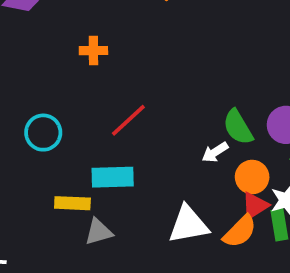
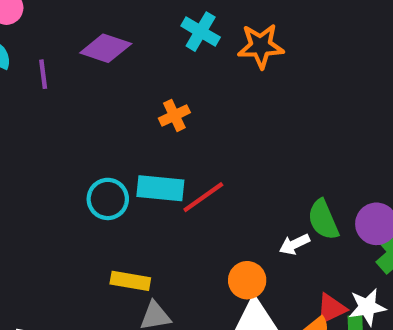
orange cross: (93, 51) -> (174, 115), turned -32
cyan rectangle: (113, 177) -> (160, 188), moved
orange circle: (252, 177) -> (247, 280), moved

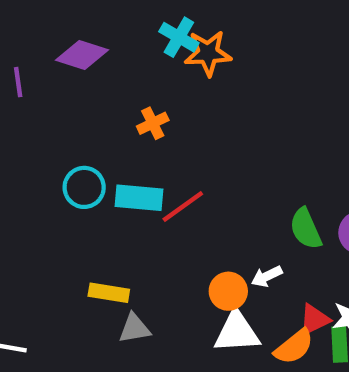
orange star: (261, 46) -> (208, 53), moved
cyan circle: (108, 199) -> (84, 187), moved
white arrow: (294, 244) -> (267, 276), moved

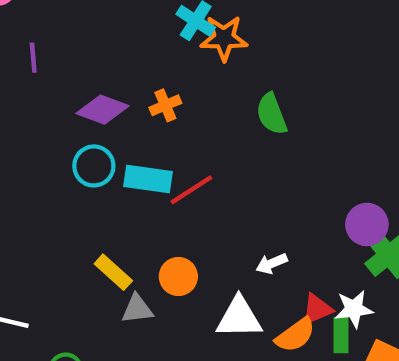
purple diamond: (82, 55) -> (103, 110), moved
green semicircle: (306, 229) -> (272, 114), moved
orange circle: (228, 291) -> (178, 276), moved
yellow rectangle: (109, 293) -> (113, 272), turned 30

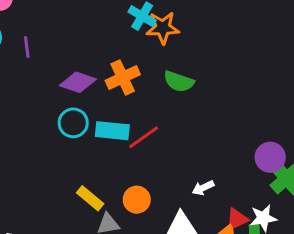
orange cross: (165, 105) -> (123, 77), size x1.5
green semicircle: (272, 114) -> (179, 82), moved, turned -48

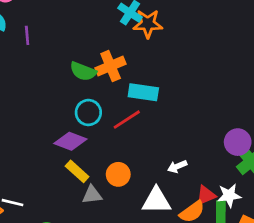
purple diamond: (78, 82) -> (70, 141), moved
green semicircle: (179, 82) -> (83, 71), moved
cyan circle: (73, 123) -> (88, 112), moved
cyan rectangle: (112, 131) -> (143, 92), moved

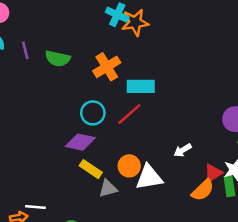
green semicircle: (83, 71) -> (58, 59), moved
white triangle: (156, 201) -> (149, 177), moved

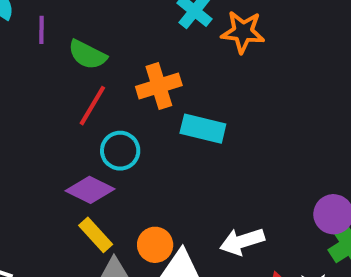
orange star: (135, 22) -> (243, 32), moved
red line: (129, 114) -> (92, 106), moved, turned -32
white arrow: (183, 150) -> (242, 241), size x1.5

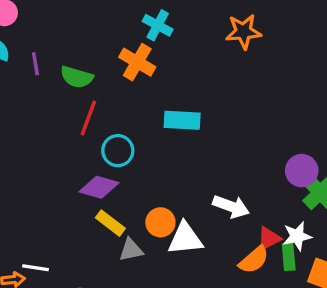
orange star: (243, 32) -> (243, 32), moved
orange cross: (159, 86) -> (137, 62), moved, turned -32
white arrow: (242, 241) -> (231, 206), turned -132

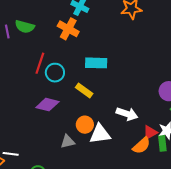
green semicircle: (77, 77) -> (25, 27), moved
cyan circle: (118, 151) -> (55, 73), moved
yellow rectangle: (110, 223) -> (84, 90), moved

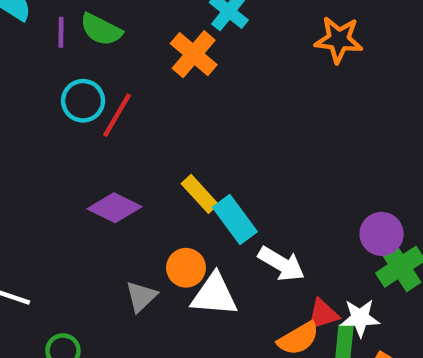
cyan rectangle: (96, 63) -> (235, 220), moved, turned 40
cyan circle: (55, 73) -> (83, 101), moved
gray triangle: (68, 142) -> (141, 296), turned -42

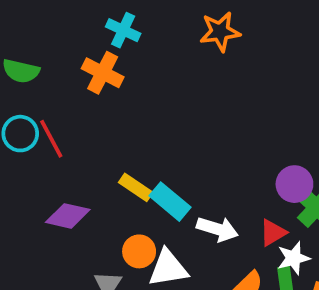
red line: (117, 115) -> (51, 139), turned -45
red triangle: (323, 314) -> (273, 233), moved

